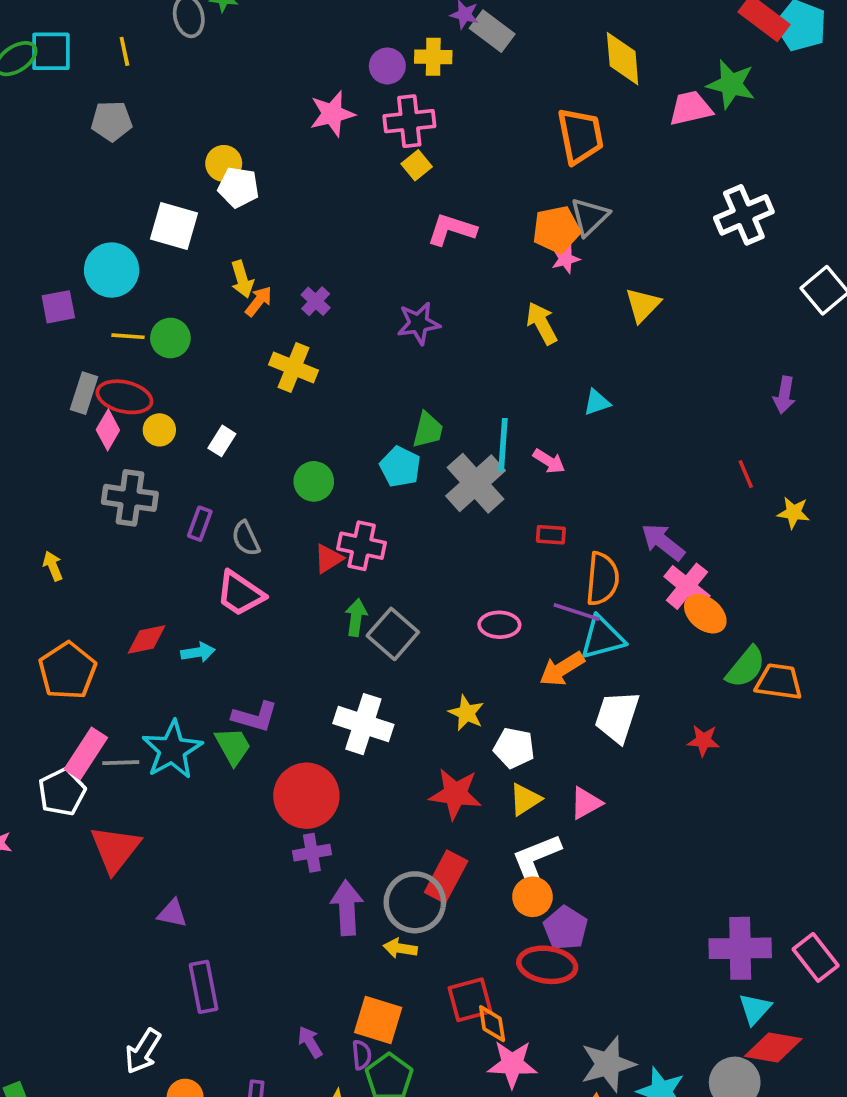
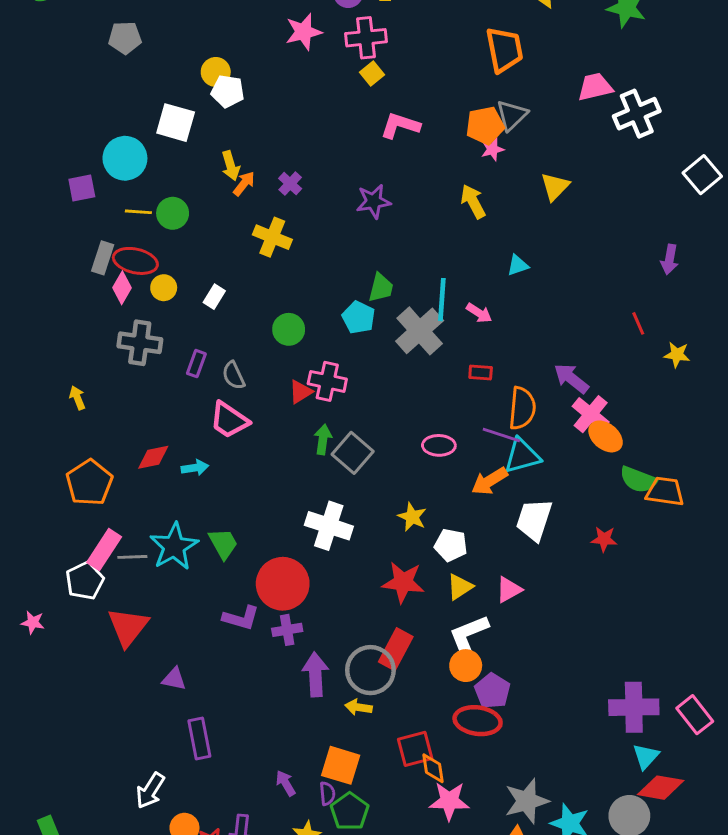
pink trapezoid: (691, 108) -> (595, 87), moved
green semicircle: (746, 667) -> (638, 480), turned 72
purple L-shape: (255, 717) -> (241, 618), moved

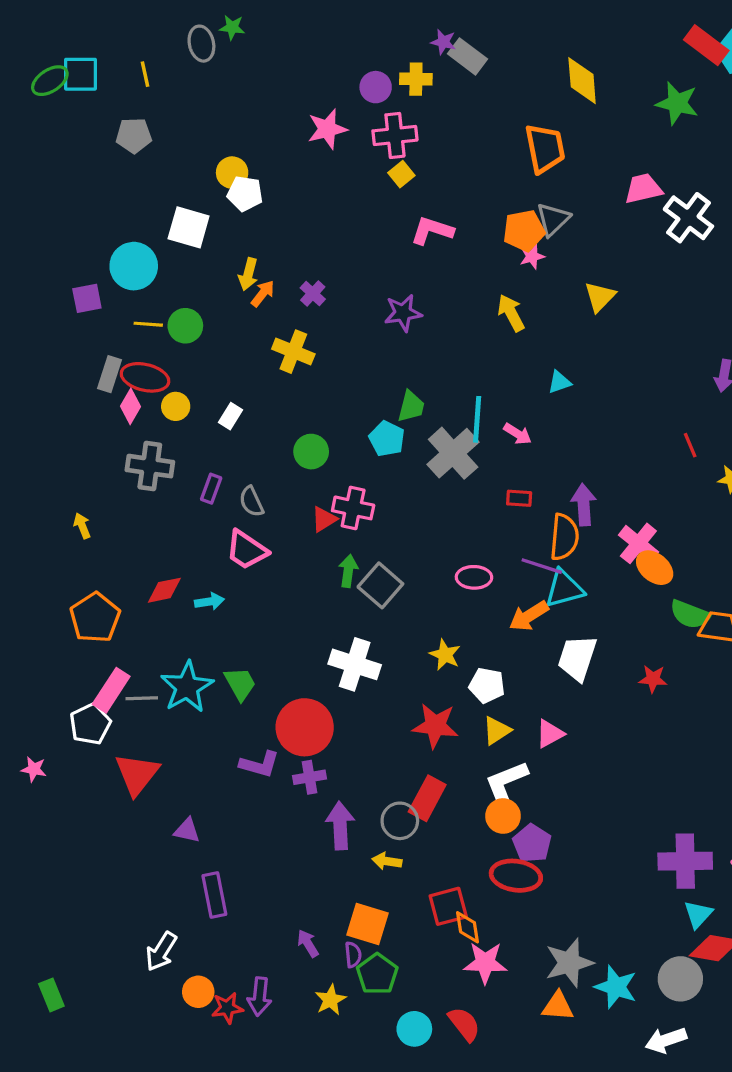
white cross: (637, 114) -> (688, 218), turned -30
yellow arrow: (231, 166) -> (248, 274), turned 32
purple arrow: (571, 378) -> (584, 505), moved, turned 48
gray circle: (370, 670) -> (400, 821), size x0.7

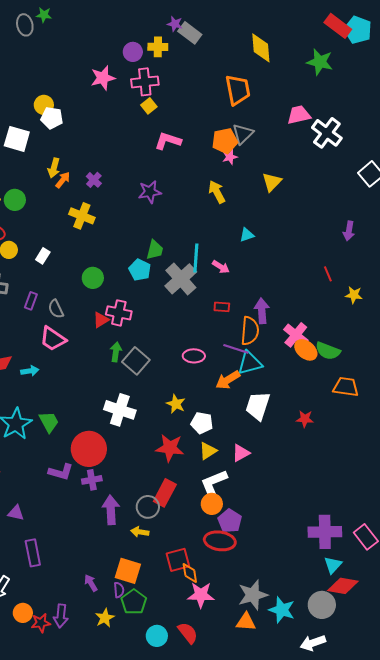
green semicircle: (690, 614) -> (328, 351), moved

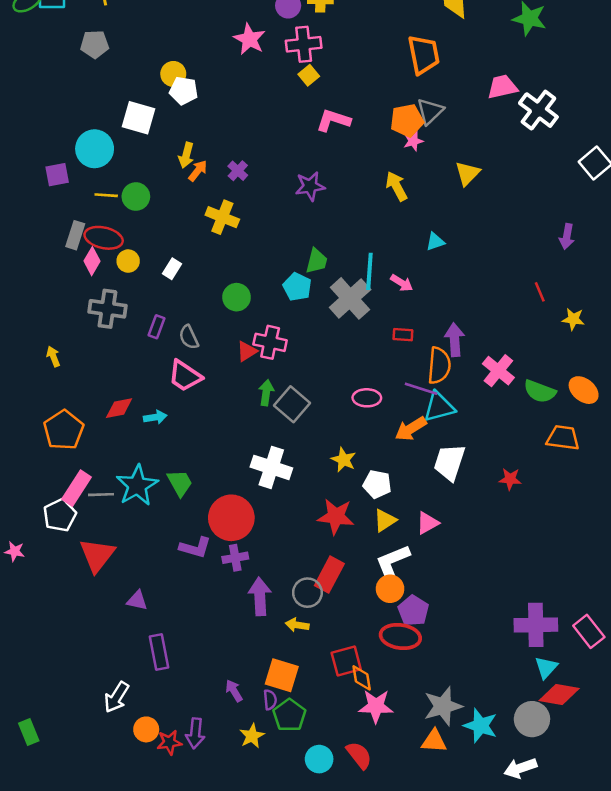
pink star: (103, 78) -> (249, 39), turned -30
orange ellipse: (306, 350) -> (584, 390), moved

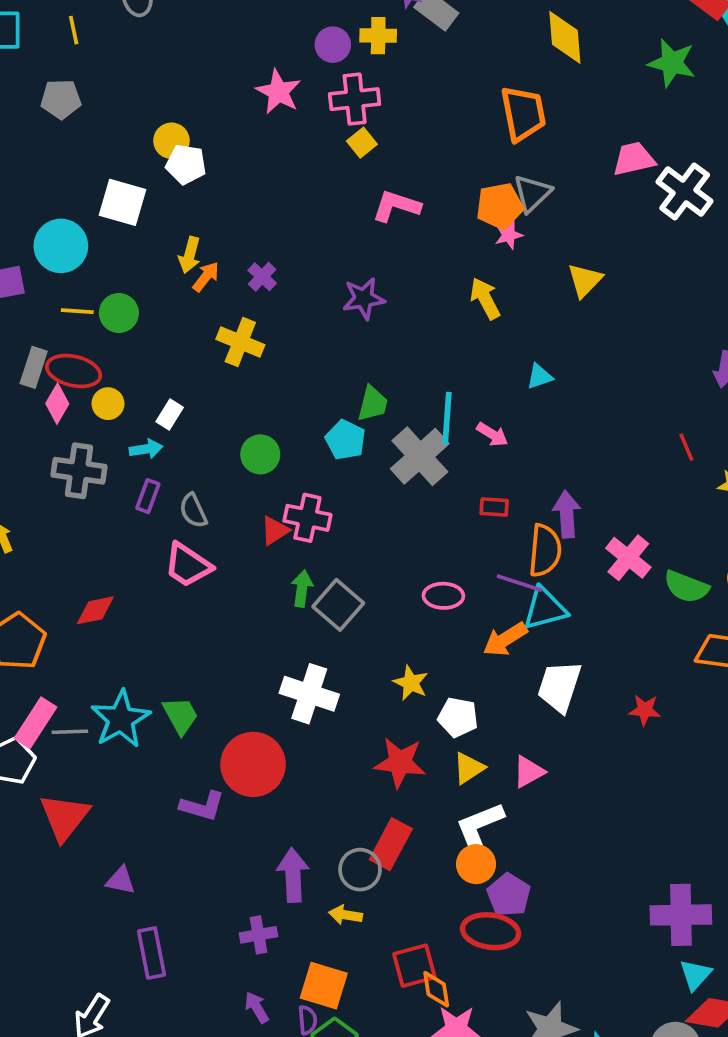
cyan arrow: (155, 417) -> (146, 449), moved
purple cross: (235, 558) -> (258, 935), moved

